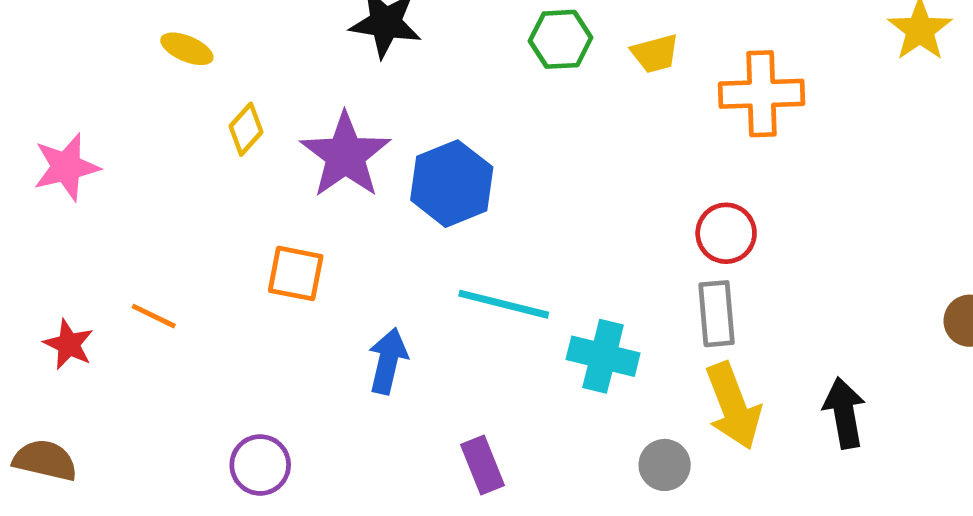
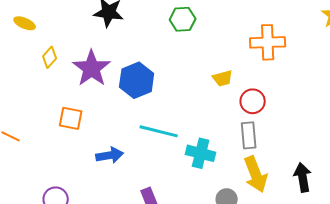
yellow trapezoid: (655, 54) -> (223, 78), moved
blue arrow: (388, 361) -> (110, 155), turned 68

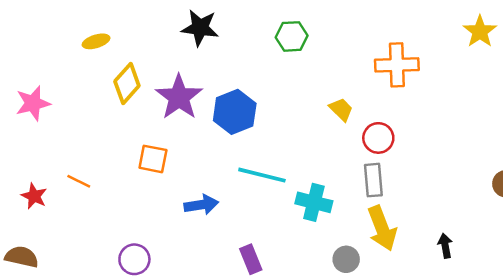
yellow ellipse: (25, 23) -> (96, 41), turned -40
yellow diamond: (50, 57) -> (127, 83), size x1.5
yellow trapezoid: (223, 78) -> (341, 109), turned -120
black arrow: (303, 177) -> (445, 246), moved, size x0.7

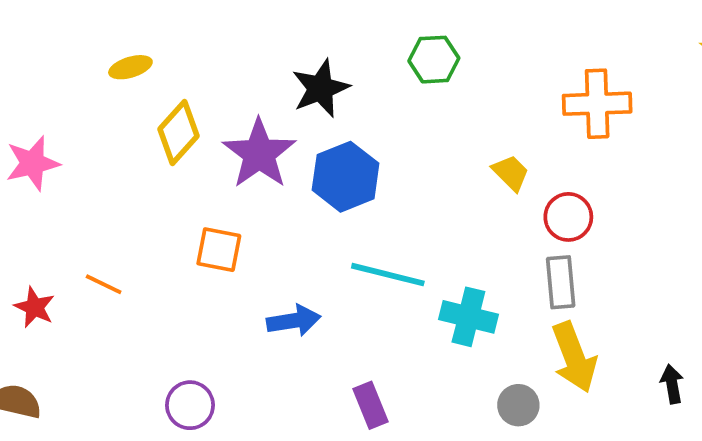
black star: (200, 28) -> (321, 88), moved, turned -30

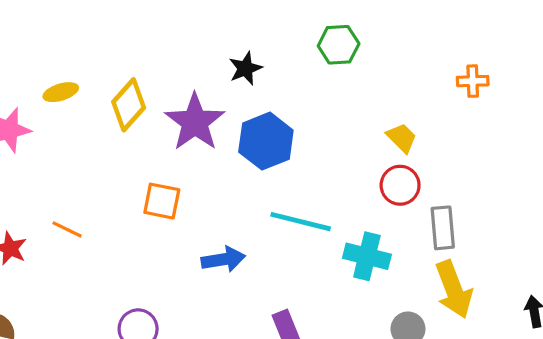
yellow ellipse: (130, 67) -> (61, 92), moved
black star: (321, 88) -> (245, 68), size x0.7
orange cross: (597, 104) -> (473, 81), size x0.6
red circle: (568, 217) -> (400, 185), moved

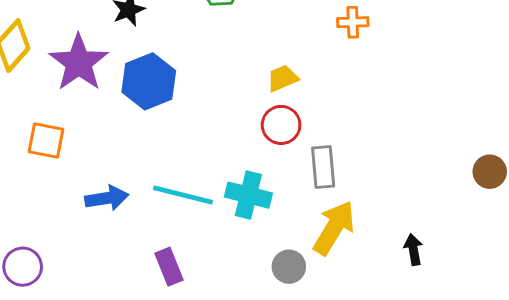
yellow trapezoid: (402, 138) -> (283, 78), turned -68
cyan line: (301, 222) -> (183, 195), moved
yellow arrow: (454, 289) -> (334, 228), turned -128

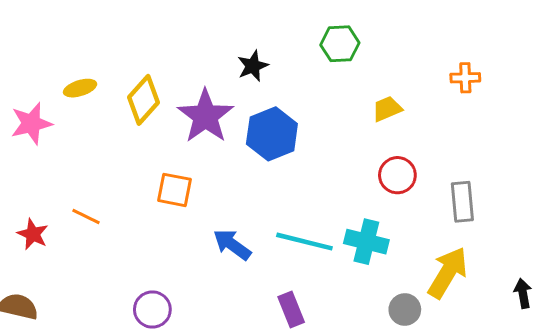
yellow trapezoid: (283, 78) -> (387, 109), moved
gray rectangle: (323, 167) -> (462, 202), moved
blue arrow: (107, 198) -> (232, 245), turned -135

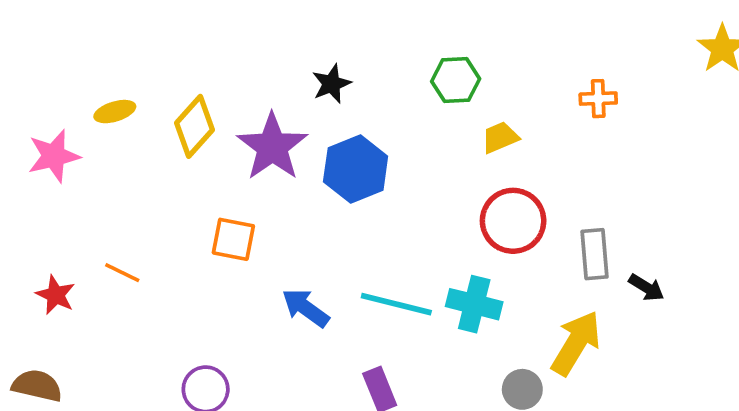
green hexagon: (340, 44) -> (456, 80), moved
red circle: (397, 175) -> (513, 221), size x1.4
black arrow: (523, 293) -> (646, 287), moved, turned 132

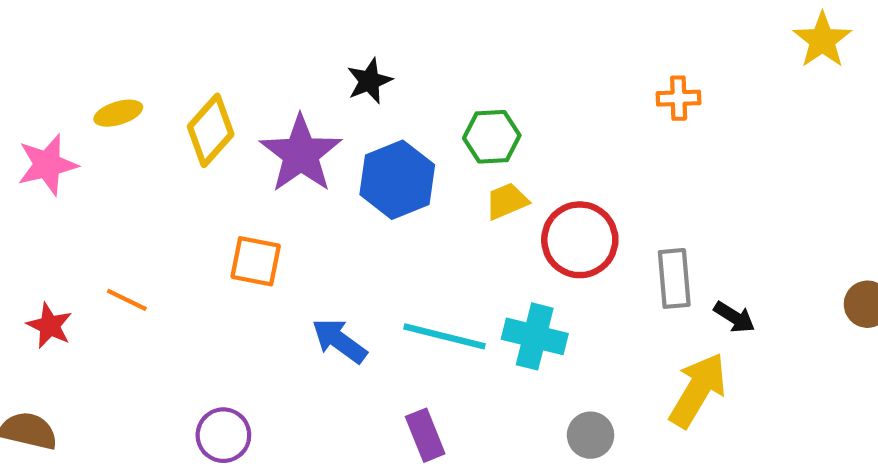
green hexagon: (456, 80) -> (492, 137), moved
yellow trapezoid: (500, 137) -> (507, 201), moved
yellow arrow: (576, 343) -> (698, 390), moved

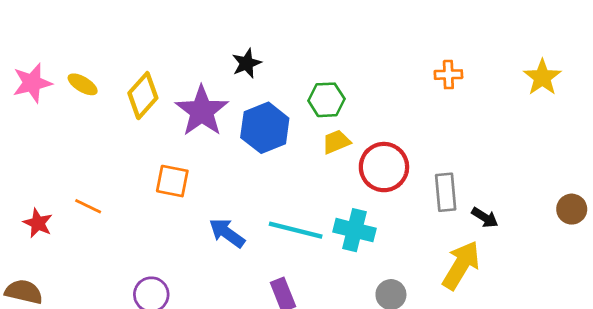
yellow star: (822, 40) -> (542, 77), moved
yellow ellipse: (118, 113) -> (83, 84), turned 48
pink star: (47, 165) -> (32, 83), moved

